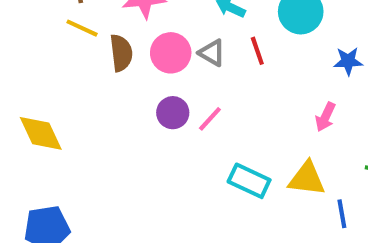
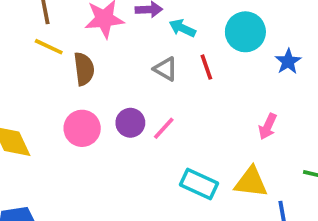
pink circle: (171, 53) -> (82, 128), moved
blue star: (348, 61) -> (288, 62), moved, turned -30

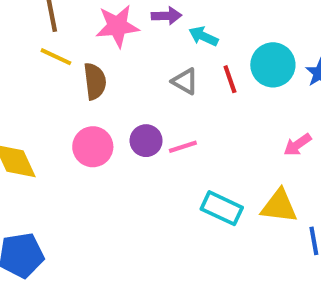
cyan circle: (245, 32) -> (273, 65), moved
pink arrow: (268, 126) -> (297, 145), turned 30
pink line: (164, 128) -> (183, 147), turned 30

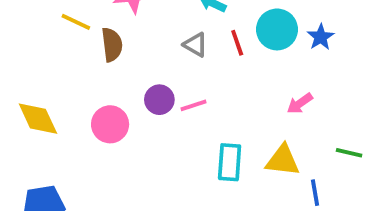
pink circle: (93, 147) -> (110, 124), moved
cyan rectangle: (222, 208) -> (230, 162), turned 69

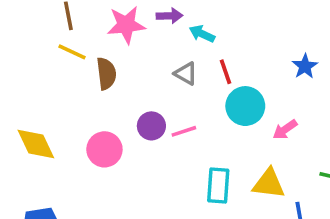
cyan circle: (277, 29) -> (245, 106), moved

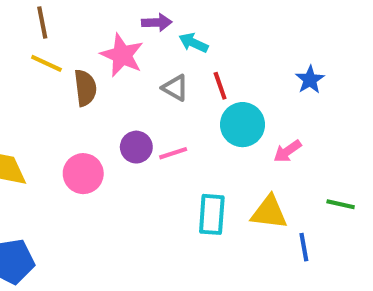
pink star: (126, 25) -> (122, 55), moved, turned 30

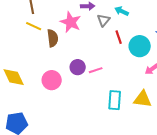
cyan arrow: (193, 43) -> (122, 11), moved
gray triangle: (175, 88) -> (104, 20), moved, turned 40
cyan circle: (243, 125) -> (140, 46), moved

